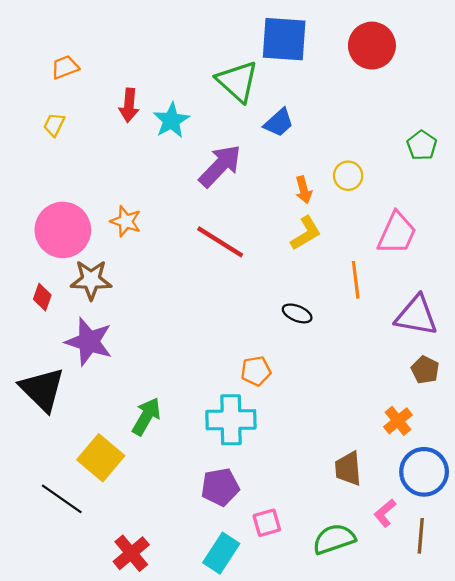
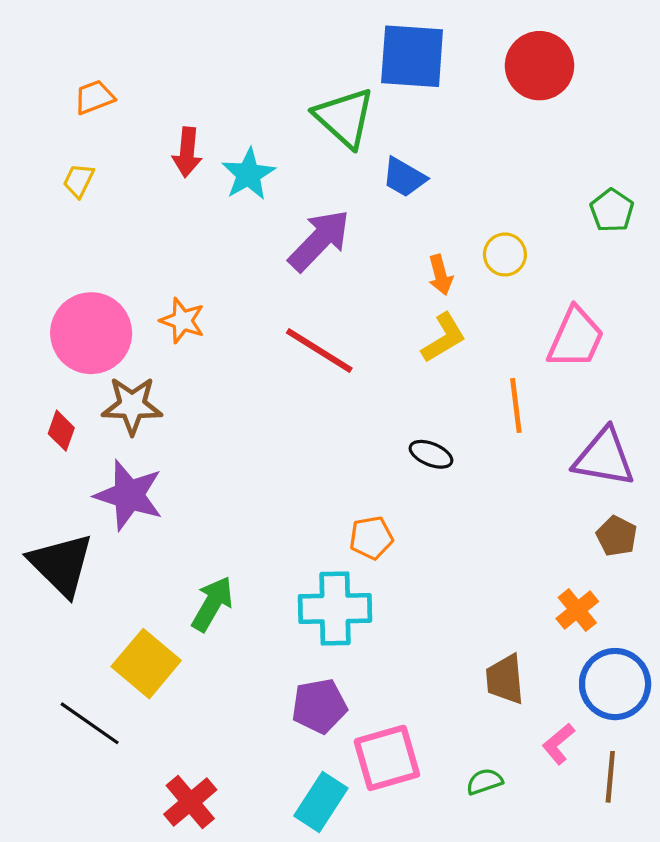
blue trapezoid: (279, 123) -> (404, 177), turned 72
pink square: (267, 523) -> (387, 758), size x1.6
green semicircle: (334, 539) -> (484, 782), size x0.6

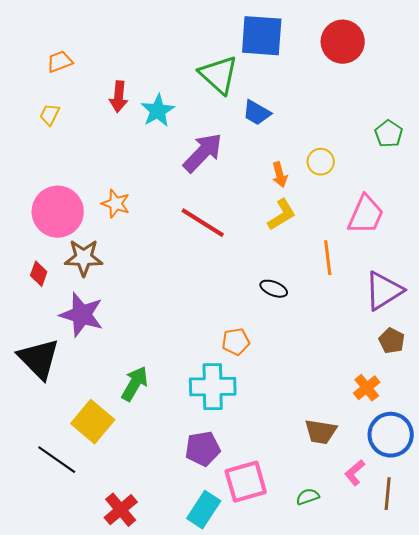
purple triangle: (604, 457) -> (384, 291), turned -42
brown trapezoid: (505, 679) -> (321, 432), turned -76

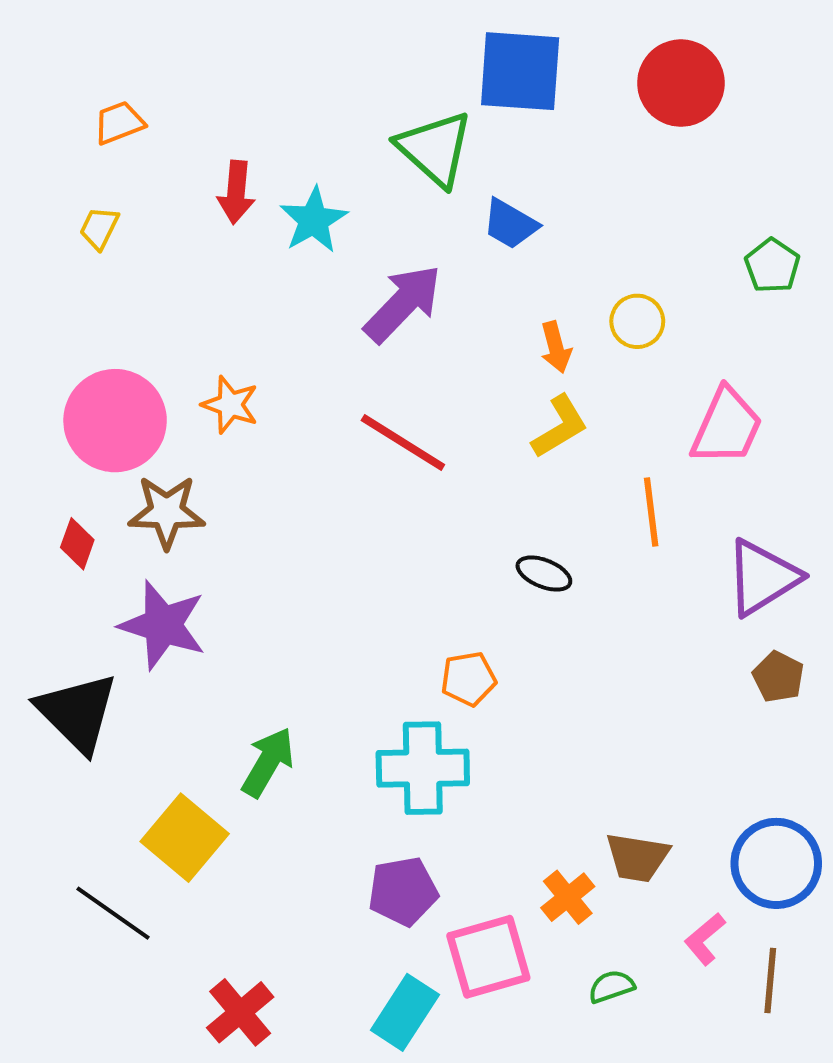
orange cross: (367, 388) -> (568, 897), moved

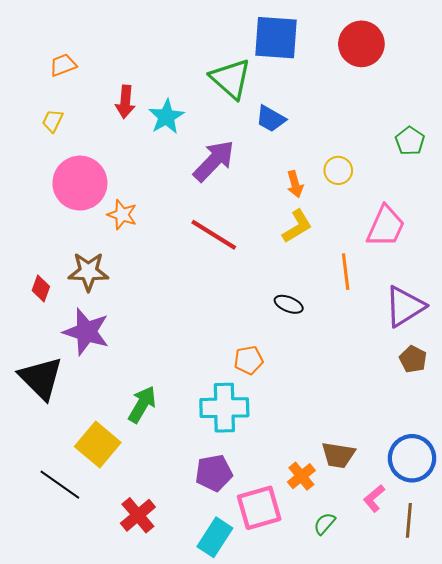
pink circle: (115, 421) -> (80, 183), moved
green semicircle: (611, 987) -> (325, 524), turned -30
red cross: (240, 1012) -> (138, 515), moved

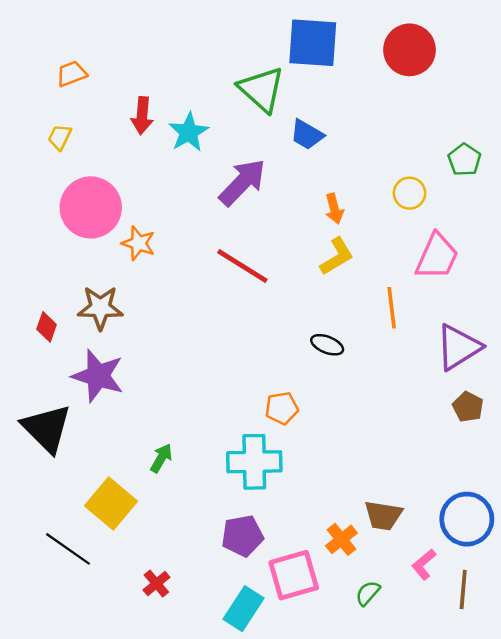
yellow circle: (338, 170) -> (410, 193), moved
green arrow: (142, 404) -> (161, 458), size x0.7
red cross: (138, 515) -> (156, 584), size x0.7

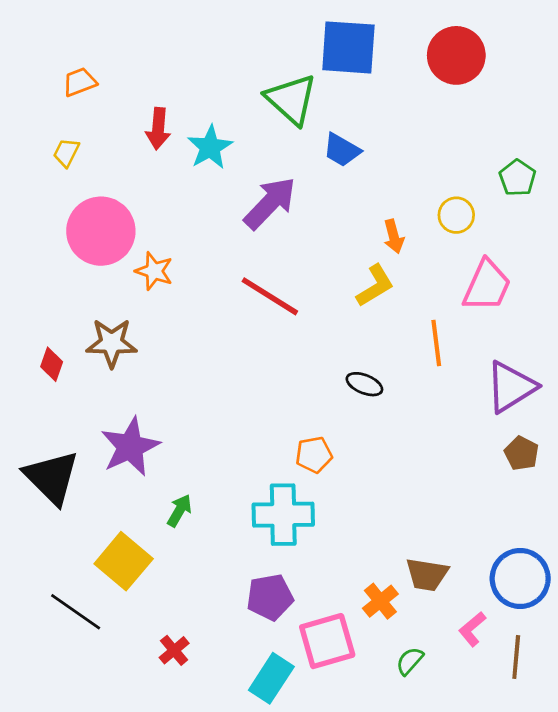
orange arrow: (334, 209) -> (394, 236), moved
purple star: (98, 376) -> (130, 447), moved, turned 30

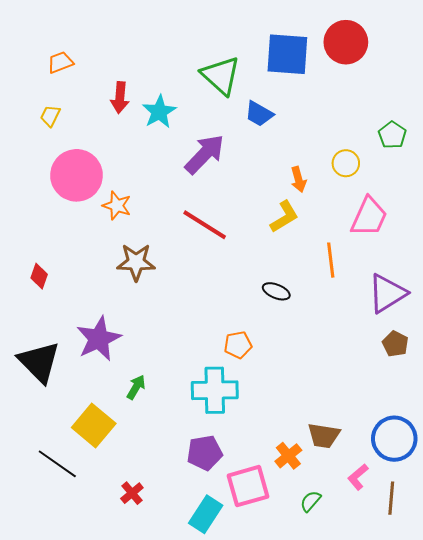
blue square: (348, 47) -> (287, 54), moved
brown star: (112, 343) -> (136, 262), moved

